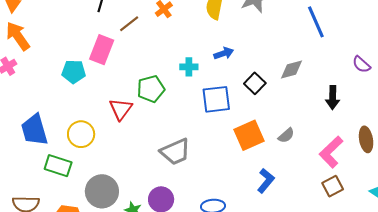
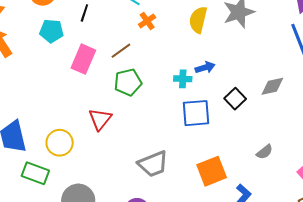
brown line: (129, 24) -> (121, 51), moved
cyan cross: (189, 67) -> (183, 79), moved
cyan pentagon: (74, 72) -> (52, 31), moved
green pentagon: (151, 89) -> (128, 82), moved
orange square: (249, 135) -> (212, 171), moved

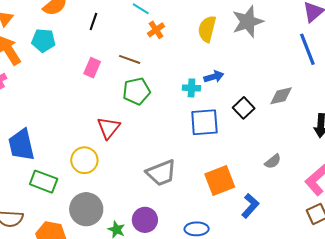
cyan pentagon: (52, 31) -> (43, 40), moved
brown line: (121, 51) -> (130, 59), turned 55
pink rectangle: (83, 59) -> (92, 68), size x0.7
yellow circle: (60, 143) -> (84, 160), moved

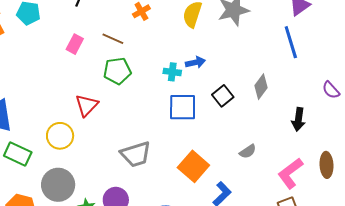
gray diamond: (281, 96) -> (261, 87), turned -45
orange square: (220, 180) -> (193, 166), turned -32

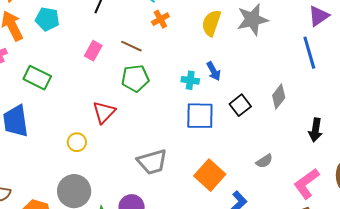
blue arrow: (195, 62) -> (214, 71), turned 72
yellow circle: (60, 136) -> (77, 142), size x0.7
green rectangle: (18, 154) -> (37, 78), moved

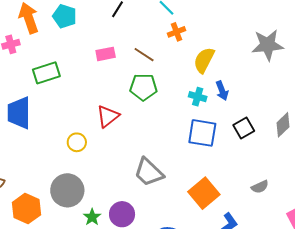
yellow semicircle: (211, 23) -> (204, 60), moved
pink rectangle: (93, 51) -> (106, 54), turned 42
green rectangle: (37, 78) -> (46, 73), turned -52
gray trapezoid: (152, 162) -> (149, 172), turned 52

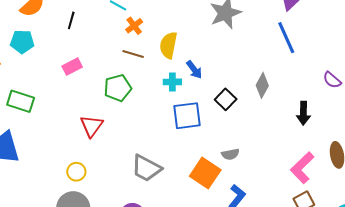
brown line: (144, 55) -> (133, 54), moved
green rectangle: (46, 73) -> (21, 101), turned 52
yellow circle: (77, 142) -> (76, 172), moved
gray semicircle: (260, 187) -> (230, 154), moved, turned 30

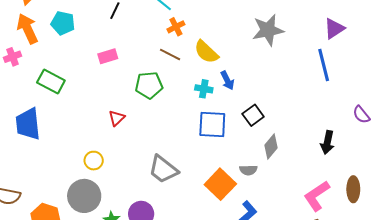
yellow semicircle: (168, 45) -> (206, 52), turned -68
gray diamond: (262, 85) -> (271, 147), moved
red triangle: (92, 126) -> (117, 118), size x0.7

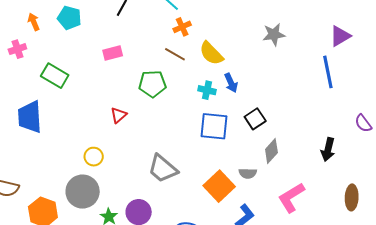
orange arrow: (27, 29) -> (34, 22), size x0.6
gray star: (268, 30) -> (274, 34), size x0.7
pink L-shape: (317, 196) -> (291, 198), moved

